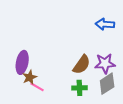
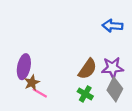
gray diamond: (107, 84) -> (115, 89), turned -30
green cross: (79, 88) -> (85, 94), turned 32

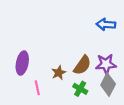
brown star: (32, 83) -> (59, 73), moved
pink line: (40, 93) -> (37, 88), turned 48

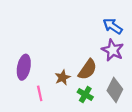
blue arrow: (106, 24) -> (113, 26), turned 30
purple star: (106, 64) -> (113, 50), moved, turned 30

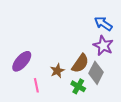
purple ellipse: (24, 67) -> (22, 61), turned 30
gray diamond: (115, 90) -> (96, 73), moved

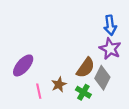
blue arrow: (103, 24) -> (110, 25), turned -132
brown star: (57, 71) -> (59, 84), moved

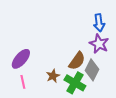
pink line: (39, 91) -> (23, 82), moved
green cross: (83, 92) -> (75, 83), size x1.5

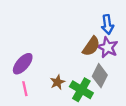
brown semicircle: (77, 61) -> (91, 46), moved

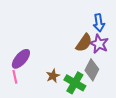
pink line: (25, 89) -> (15, 77), moved

